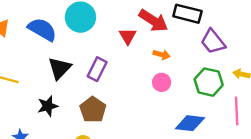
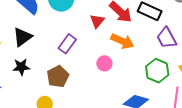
orange arrow: (162, 55) -> (122, 41), size x1.6
black triangle: (60, 68) -> (22, 37), moved
pink circle: (162, 82) -> (104, 63), moved

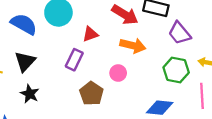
red triangle: (97, 21) -> (90, 34), moved, turned 42
black star: (21, 67) -> (30, 94), turned -30
brown pentagon: (58, 76) -> (91, 93), moved

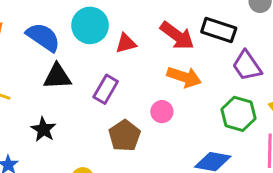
red triangle: (90, 34) -> (126, 43), moved
black triangle: (25, 61) -> (57, 77), moved, turned 40

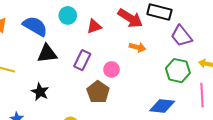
cyan circle: (90, 25) -> (68, 15), size x0.7
orange arrow: (184, 77) -> (137, 47), size x0.7
pink circle: (162, 112) -> (111, 69), moved

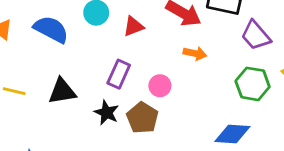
black triangle: (47, 54) -> (62, 91), moved
black star: (40, 92) -> (107, 113), moved

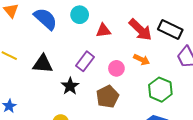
green hexagon: (253, 84) -> (160, 90), moved
pink circle: (160, 86) -> (116, 68), moved
brown pentagon: (142, 118) -> (108, 97), moved

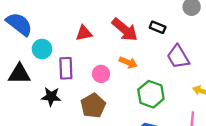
cyan circle: (80, 15) -> (42, 49), moved
black rectangle: (170, 30) -> (158, 27), size x0.6
purple rectangle: (85, 61) -> (66, 68), turned -36
black star: (70, 86) -> (51, 97), turned -30

